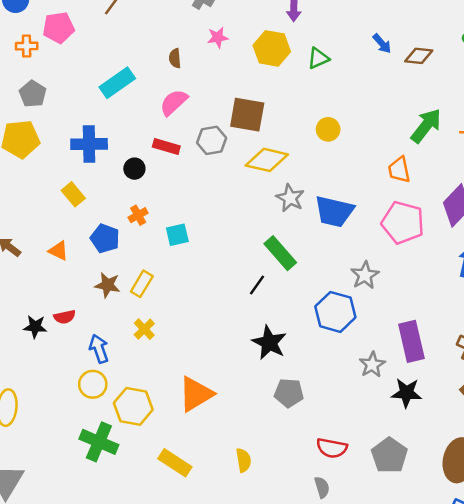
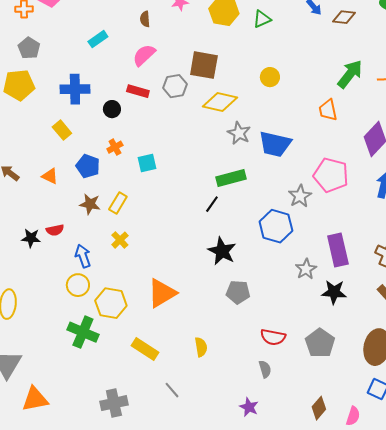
cyan rectangle: (117, 83) -> (98, 39), size x0.7
pink pentagon: (403, 222) -> (331, 175), moved
green rectangle: (280, 253) -> (231, 178), turned -64

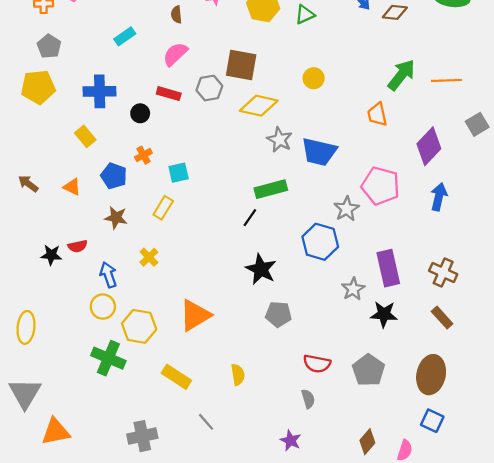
yellow rectangle: (118, 203) -> (163, 208), moved

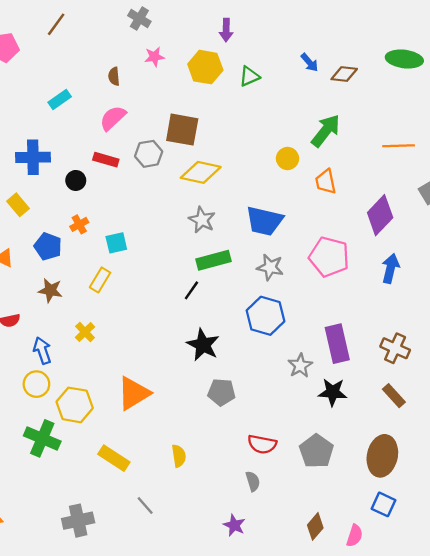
green arrow: (401, 75) -> (326, 131), moved
yellow circle: (314, 78) -> (287, 158), moved
gray star: (280, 140) -> (202, 220), moved
gray star: (347, 209) -> (270, 267), moved, turned -30

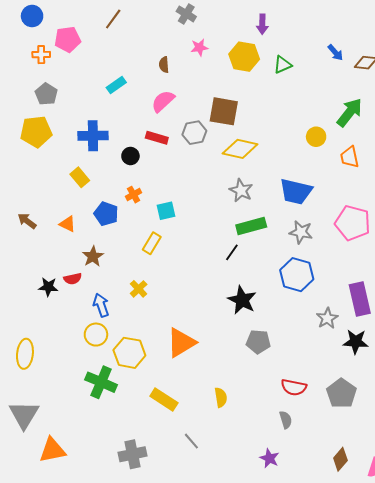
brown star: (50, 290) -> (93, 256), moved, turned 30

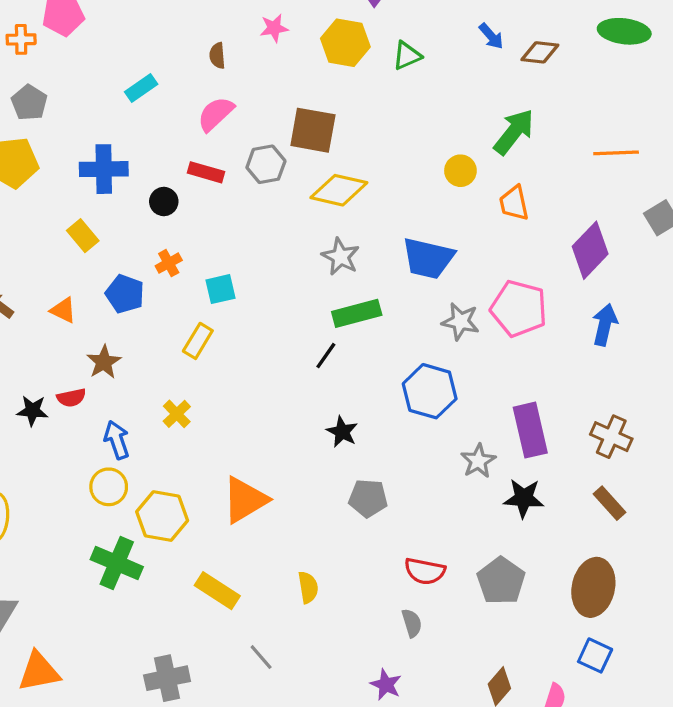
gray star: (301, 232) -> (460, 321), moved
black star: (242, 300) -> (342, 432), size x0.7

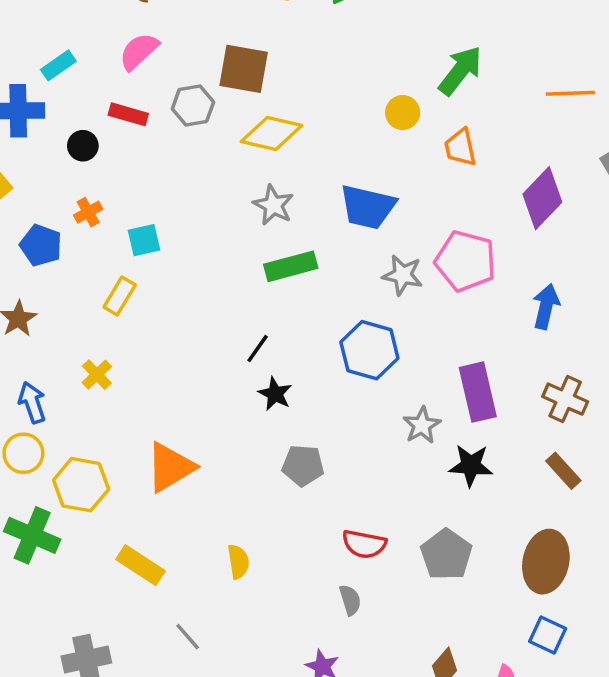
cyan rectangle: (141, 88) -> (58, 65), moved
blue arrow: (605, 325) -> (546, 306), moved
black line: (326, 356) -> (258, 348), moved

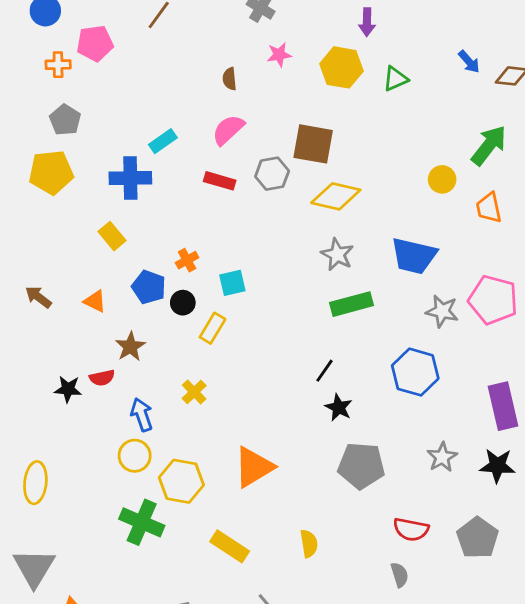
black circle: (83, 146) -> (183, 303), moved
gray star: (422, 425) -> (442, 457), moved
gray pentagon: (303, 465) -> (361, 466), size x1.4

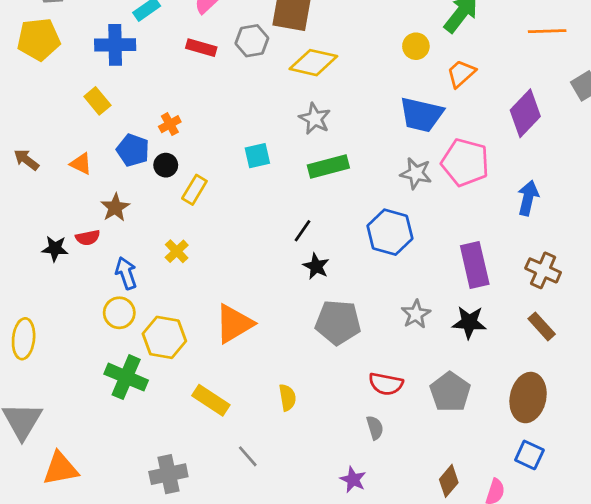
orange trapezoid: (489, 208) -> (461, 74), turned 60
blue trapezoid: (414, 256) -> (421, 115), moved
cyan square: (232, 283) -> (257, 156), moved

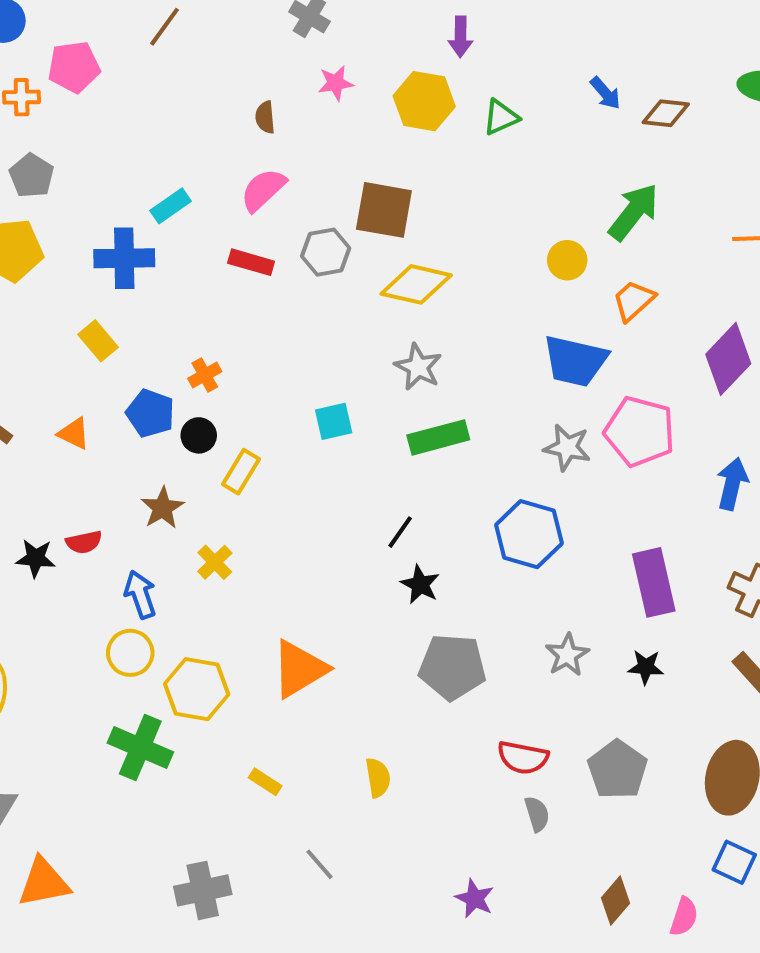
brown star: (115, 208) -> (162, 508), moved
black star: (469, 322) -> (646, 667), size x0.7
yellow rectangle: (211, 400) -> (265, 782), size x0.6
gray semicircle: (375, 428) -> (537, 814), moved

